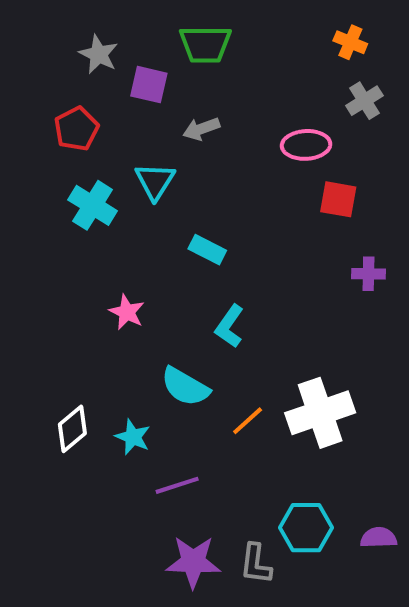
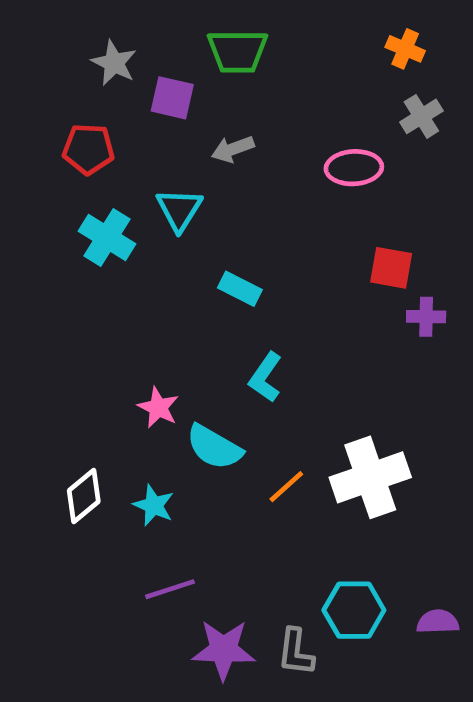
red pentagon: (76, 129) -> (88, 149), turned 30
red square: (338, 199) -> (391, 268), moved
pink star: (127, 312) -> (158, 408), moved
purple line: (177, 485) -> (170, 589), moved

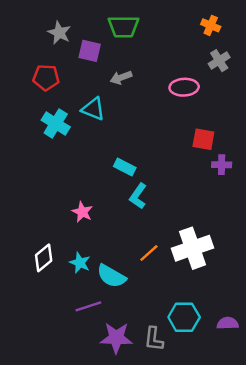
cyan triangle: (179, 210) -> (93, 109), turned -40
cyan rectangle: (240, 289) -> (125, 167), moved
cyan semicircle: (214, 447) -> (111, 276), moved

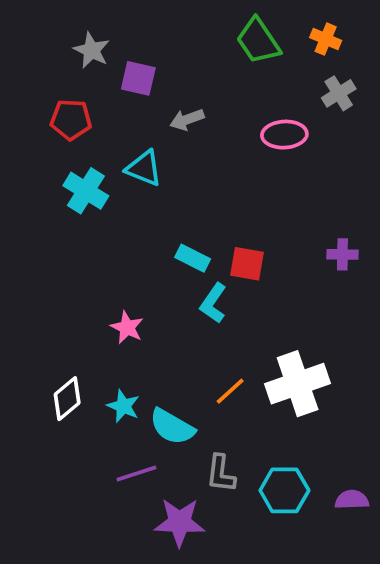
green trapezoid: (123, 27) -> (258, 41), moved, turned 56
red square: (203, 139) -> (247, 264), moved
gray L-shape: (154, 339) -> (221, 474), moved

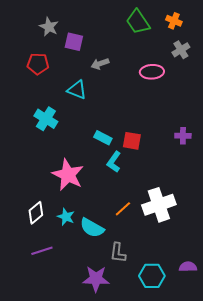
cyan cross: (86, 191) -> (46, 119), moved
pink star: (127, 327) -> (68, 175), size x1.8
purple line: (136, 474) -> (42, 251), moved
cyan hexagon: (284, 490) -> (152, 276), moved

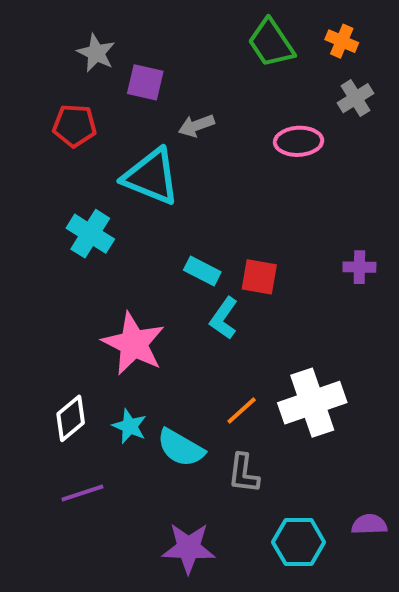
cyan triangle: (77, 90) -> (151, 177), size x1.5
gray L-shape: (118, 253) -> (244, 473), moved

